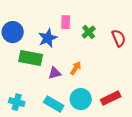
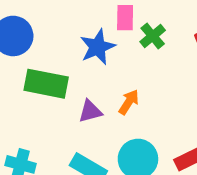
pink rectangle: (66, 22) -> (125, 18), moved
blue star: (48, 38) -> (98, 47), moved

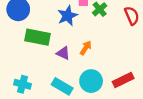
purple triangle: (90, 111) -> (63, 53), turned 40

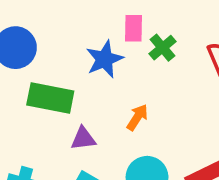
purple triangle: (63, 53) -> (83, 139), moved, turned -32

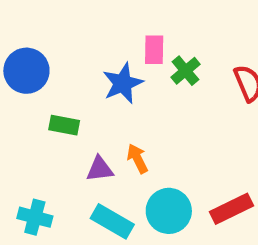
green rectangle: (50, 98) -> (64, 125), size x0.6
orange arrow: (137, 117) -> (137, 159), moved, turned -60

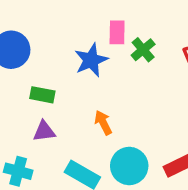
purple triangle: (100, 169) -> (44, 131), moved

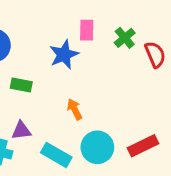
green cross: (143, 50) -> (125, 38), moved
purple triangle: (44, 131) -> (21, 131), moved

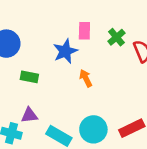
orange arrow: (75, 109) -> (86, 78), moved

